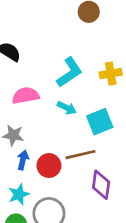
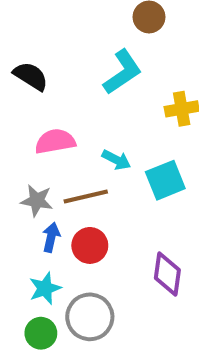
cyan L-shape: (70, 72) -> (122, 72), moved
brown line: (80, 155) -> (86, 197), moved

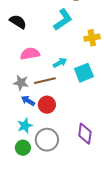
cyan arrow: (116, 160) -> (60, 63), turned -56
blue arrow: (51, 237) -> (28, 101), turned -72
purple diamond: (167, 274) -> (85, 134), moved

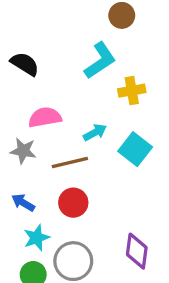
yellow cross: (92, 38) -> (132, 91), moved
cyan square: (84, 73) -> (135, 149), turned -30
gray star: (21, 83) -> (23, 151), moved
blue arrow: (28, 101) -> (23, 203), moved

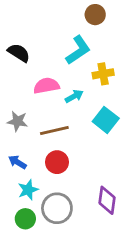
pink semicircle: (45, 117) -> (46, 86), moved
cyan arrow: (95, 132) -> (74, 96), moved

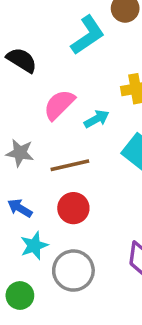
cyan L-shape: (78, 50) -> (88, 35), moved
pink semicircle: (46, 86) -> (59, 105), turned -35
green circle: (25, 219) -> (20, 296), moved

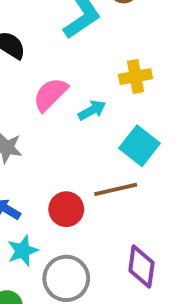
brown line: (70, 165) -> (116, 189), moved

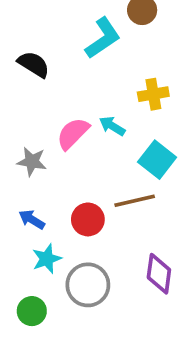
pink semicircle: (50, 94) -> (73, 133), moved
cyan arrow: (92, 110) -> (112, 126), turned -120

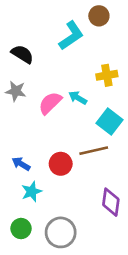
gray star: (32, 162) -> (16, 91), moved
gray circle: (88, 285) -> (61, 232), moved

